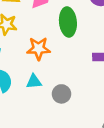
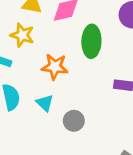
cyan triangle: (34, 82) -> (45, 103), turned 42

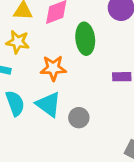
cyan triangle: (45, 103) -> (48, 104), size x1.5

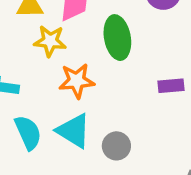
yellow star: (18, 42) -> (50, 41), moved

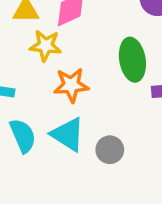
green ellipse: (117, 38) -> (132, 60), moved

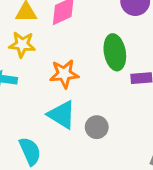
yellow star: (45, 46) -> (22, 44), moved
cyan semicircle: (23, 136) -> (30, 151), moved

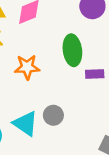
cyan triangle: (62, 115) -> (25, 124), moved

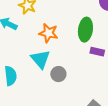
cyan triangle: (25, 124) -> (40, 59), moved

